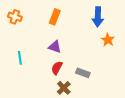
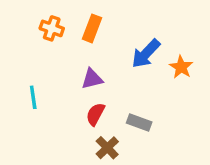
orange cross: (15, 17) -> (52, 28), moved
blue arrow: (98, 17) -> (146, 54), moved, turned 42
purple triangle: (55, 47) -> (92, 79), turned -32

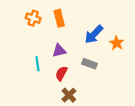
orange rectangle: (92, 28) -> (59, 18), turned -35
cyan line: (33, 97) -> (37, 64), moved
gray rectangle: (139, 123) -> (90, 64), moved

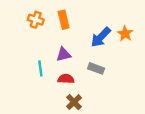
orange star: (117, 43) -> (125, 34), moved
red semicircle: (61, 73) -> (66, 79), turned 64

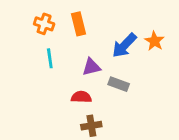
purple triangle: (64, 54) -> (91, 67), moved
cyan line: (40, 68) -> (50, 58), moved
brown cross: (74, 102) -> (91, 126), turned 35

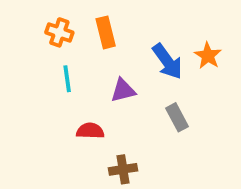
blue arrow: (124, 45) -> (167, 61), turned -80
gray rectangle: (119, 84) -> (177, 117), moved, turned 42
red semicircle: (81, 97) -> (90, 131), moved

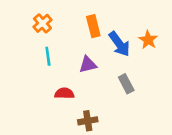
orange cross: (59, 32) -> (42, 23), turned 30
orange rectangle: (106, 32) -> (93, 26), moved

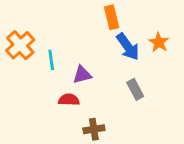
orange cross: (42, 23) -> (20, 45), moved, size x1.4
orange rectangle: (93, 26) -> (112, 17), moved
purple triangle: (88, 65) -> (82, 75), moved

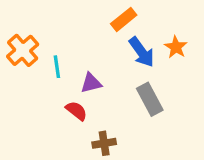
orange rectangle: (112, 17) -> (124, 19), turned 65
gray rectangle: (135, 89) -> (150, 99), size x1.4
red semicircle: (69, 100) -> (76, 111), turned 36

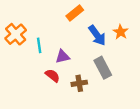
orange rectangle: (124, 19) -> (75, 13), moved
brown cross: (104, 143) -> (79, 83), moved

